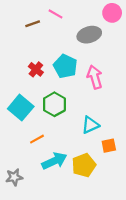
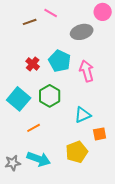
cyan arrow: (54, 161) -> (39, 159), moved, turned 45

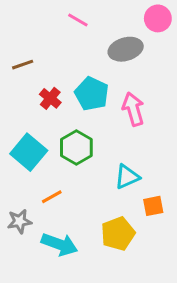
brown line: (30, 22) -> (23, 65), moved
gray star: (13, 163) -> (20, 221), moved

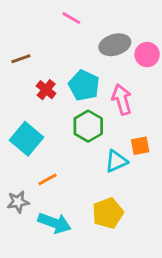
pink circle: (158, 18) -> (147, 55), moved
green hexagon: (76, 148) -> (88, 126), moved
orange square: (153, 206) -> (140, 146), moved

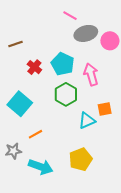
pink line: (71, 18) -> (70, 16), moved

